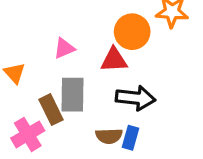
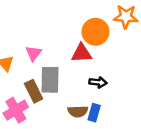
pink triangle: (64, 48) -> (34, 53), moved, turned -30
black arrow: (135, 98) -> (98, 82), size x0.6

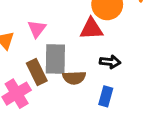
brown semicircle: (78, 111) -> (74, 78), moved

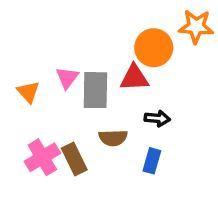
gray rectangle: (55, 59) -> (95, 90), moved
brown rectangle: (37, 72) -> (74, 159), moved

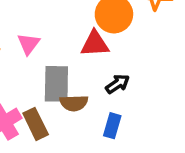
gray rectangle: (95, 90) -> (56, 84), moved
black arrow: (157, 118) -> (117, 84), turned -40

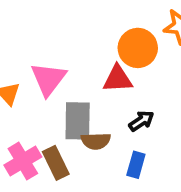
pink triangle: (29, 44) -> (48, 79), size x1.5

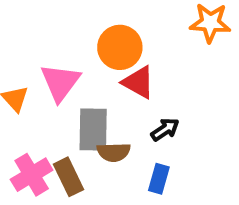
orange circle: (138, 48) -> (120, 47), moved
red triangle: (118, 79) -> (138, 82), turned 32

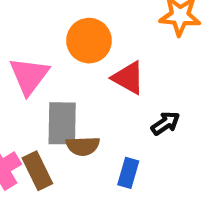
red triangle: (138, 82) -> (128, 78), moved
black arrow: (165, 130) -> (165, 123), moved

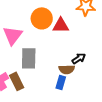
red triangle: (128, 78) -> (61, 25), moved, turned -30
brown semicircle: (83, 146) -> (67, 69), moved

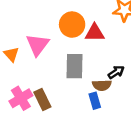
gray rectangle: (29, 58) -> (74, 66), moved
blue rectangle: (61, 82) -> (95, 101), turned -32

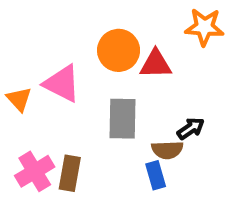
pink triangle: (38, 45) -> (62, 84), turned -40
brown rectangle: (42, 99) -> (70, 173), turned 36

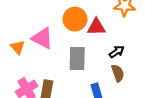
black arrow: (191, 128) -> (117, 52), moved
brown semicircle: (167, 150) -> (118, 73), moved, turned -108

